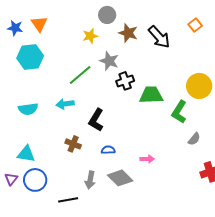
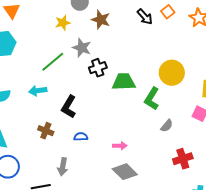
black arrow: (159, 37) -> (145, 17), moved, size x0.7
gray diamond: (120, 178) -> (125, 172), moved

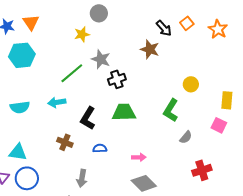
brown star: (101, 20) -> (150, 49), moved
yellow circle: (172, 73) -> (191, 84), size x0.6
green trapezoid: (124, 82) -> (124, 112), moved

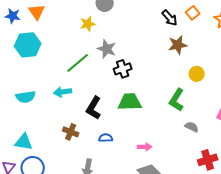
brown star: (150, 49) -> (178, 45), moved, turned -30
gray semicircle: (186, 137) -> (192, 127), turned -104

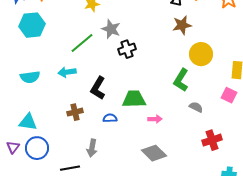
yellow circle: (197, 74) -> (201, 54), size x1.5
green trapezoid: (130, 102) -> (134, 99), moved
brown cross: (71, 132) -> (75, 112), turned -35
pink arrow: (145, 147) -> (155, 119), moved

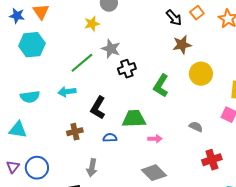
green L-shape: (181, 80) -> (161, 86), moved
cyan triangle: (28, 122) -> (18, 130), moved

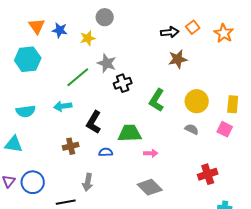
blue star: (17, 16) -> (60, 30), moved
black arrow: (174, 18) -> (170, 32), turned -54
yellow circle: (201, 74) -> (197, 101), moved
gray semicircle: (196, 127) -> (192, 129), moved

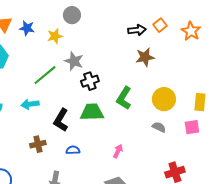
pink square: (225, 129) -> (192, 127), turned -35
green trapezoid: (130, 133) -> (92, 112), moved
pink arrow: (151, 153) -> (118, 151), turned -64

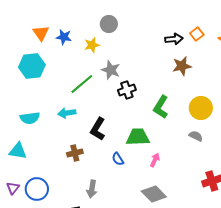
green trapezoid: (92, 112) -> (138, 137), moved
blue semicircle: (73, 150) -> (118, 159), moved, turned -120

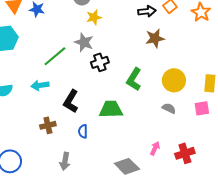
yellow star: (92, 45) -> (94, 17), moved
blue semicircle: (118, 159) -> (83, 131), moved, turned 32
pink arrow: (155, 160) -> (155, 148), moved

